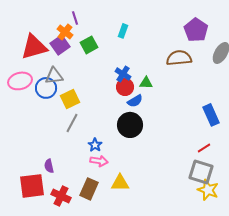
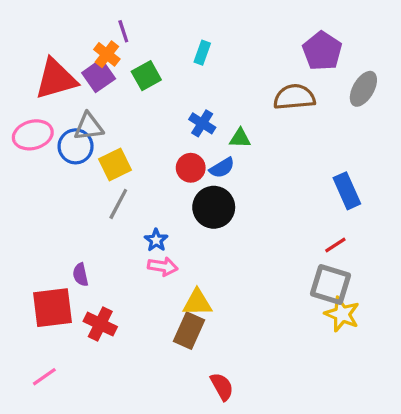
red circle: (125, 87) -> (191, 168), moved
brown rectangle: (89, 189) -> (189, 331), moved

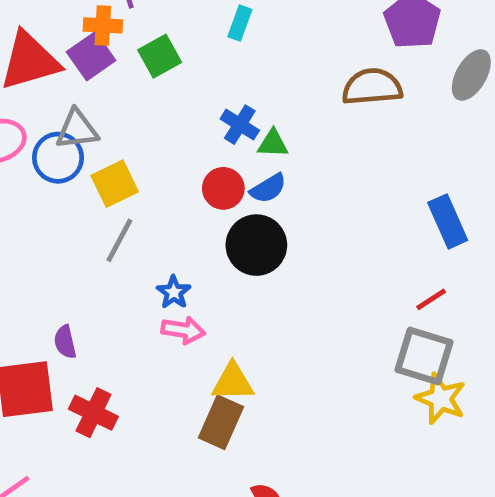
orange cross: (107, 54) -> (103, 25), turned -35
green triangle: (240, 138) -> (273, 143), moved

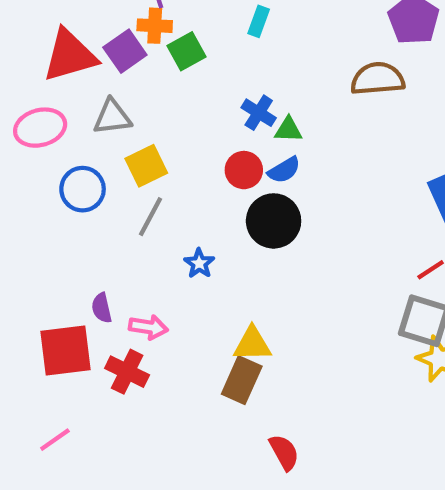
orange cross: (103, 25) -> (155, 26), moved
blue circle: (58, 158) -> (83, 189), moved
pink arrow: (183, 330) -> (148, 327), moved

